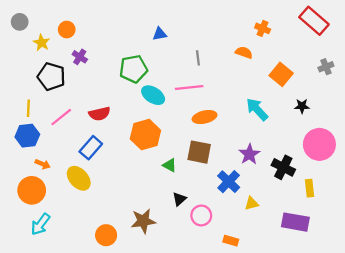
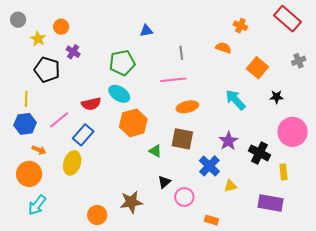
cyan ellipse: (153, 95) -> (119, 94), moved
pink line: (61, 117) -> (59, 120), moved
yellow ellipse: (79, 178) -> (72, 163), turned 60

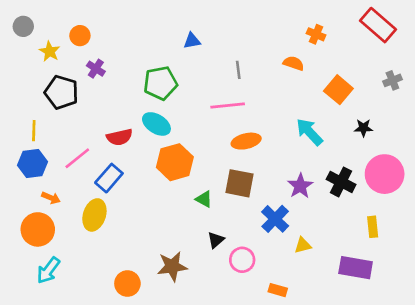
black cross: (259, 153) -> (341, 182), moved

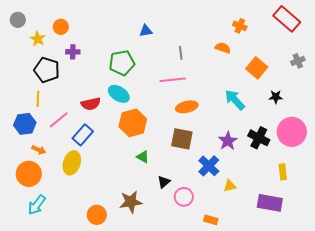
purple cross: (96, 69) -> (73, 52), turned -32
yellow line: (34, 131) -> (38, 99), moved
green triangle: (204, 199) -> (143, 157), moved

